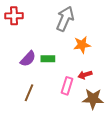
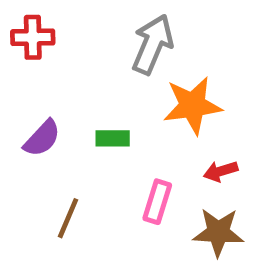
orange star: (82, 45) -> (192, 105), size x1.4
purple semicircle: (28, 59) -> (42, 138), moved
red arrow: (85, 75) -> (221, 171), moved

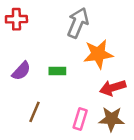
red arrow: (221, 171) -> (113, 88), size x1.5
pink rectangle: (157, 202) -> (80, 119), moved

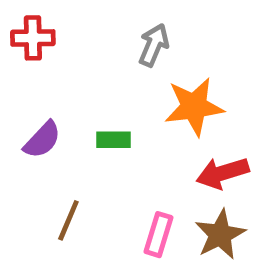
gray arrow: (78, 23) -> (154, 45), size x0.7
brown star: (111, 119) -> (220, 235), turned -30

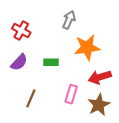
red cross: (33, 38) -> (21, 30), moved, turned 30
pink rectangle: (158, 235) -> (71, 94), moved

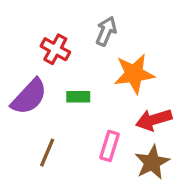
red cross: (21, 30) -> (55, 49), moved
purple semicircle: (19, 62) -> (29, 97), size x1.4

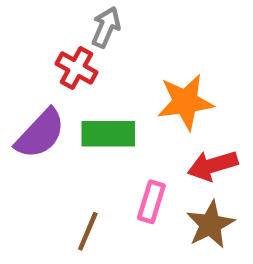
gray arrow: (106, 31) -> (106, 27), moved
green rectangle: (78, 97) -> (108, 134), size x1.6
brown line: (47, 153) -> (88, 231), moved

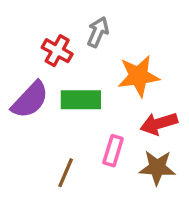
gray arrow: (106, 27) -> (98, 32), moved
brown star: (210, 224) -> (157, 168), turned 30

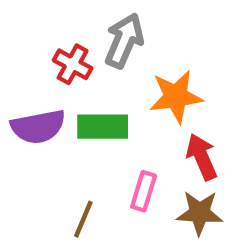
gray arrow: (98, 32) -> (124, 41), size x1.4
purple semicircle: (30, 100) -> (38, 127), turned 36
red arrow: (159, 124) -> (202, 157), turned 84

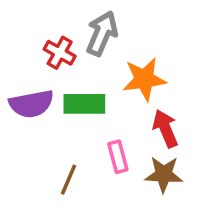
pink rectangle: (144, 191) -> (118, 157), turned -32

